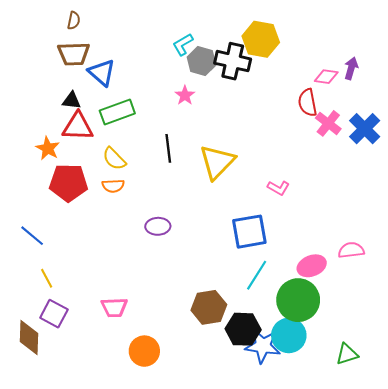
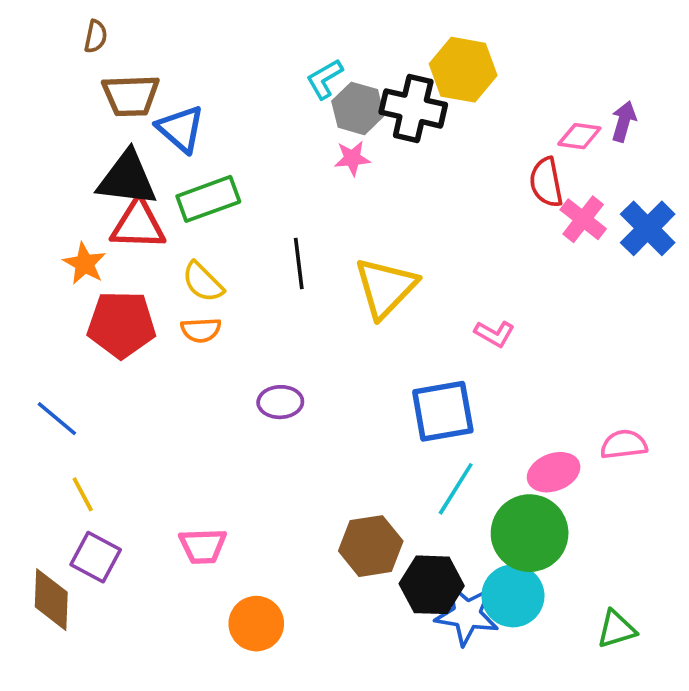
brown semicircle: (74, 21) -> (96, 36), moved
pink star: (185, 95) -> (352, 158), moved, turned 30
black triangle: (72, 101) -> (127, 179), size x1.8

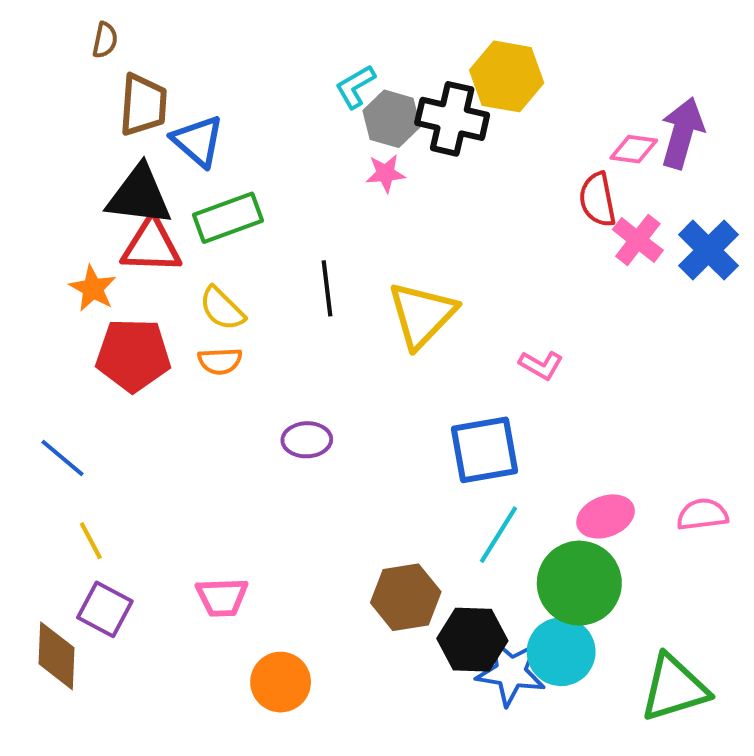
brown trapezoid: (131, 96) -> (143, 105), turned -84
purple arrow: (624, 121) -> (682, 133), size x1.6
pink semicircle: (624, 444) -> (702, 514), moved
green triangle: (616, 629) -> (674, 688), size x1.6

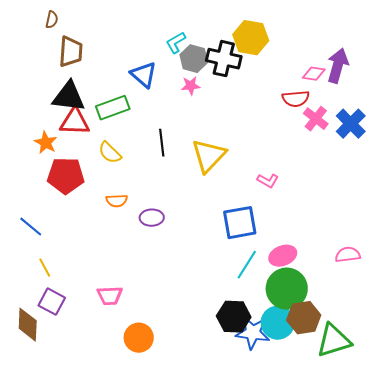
blue triangle: (198, 141) -> (144, 75), moved
red semicircle: (597, 200) -> (296, 99), turned -84
orange semicircle: (220, 361) -> (117, 201), moved
pink ellipse: (606, 516) -> (283, 256), moved
brown hexagon: (406, 597) -> (304, 318), moved

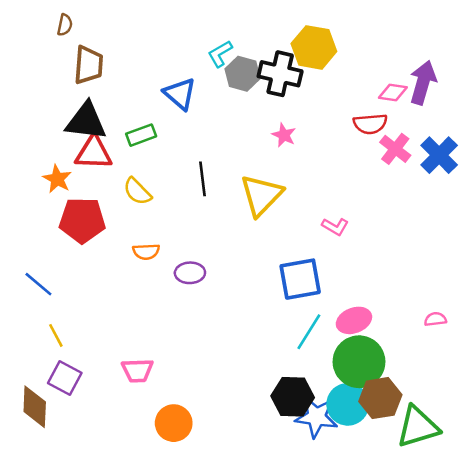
pink star: (191, 86) -> (284, 135), moved, turned 30
green rectangle: (113, 108) -> (141, 135), size x0.7
pink semicircle: (348, 255) -> (435, 319), size x0.7

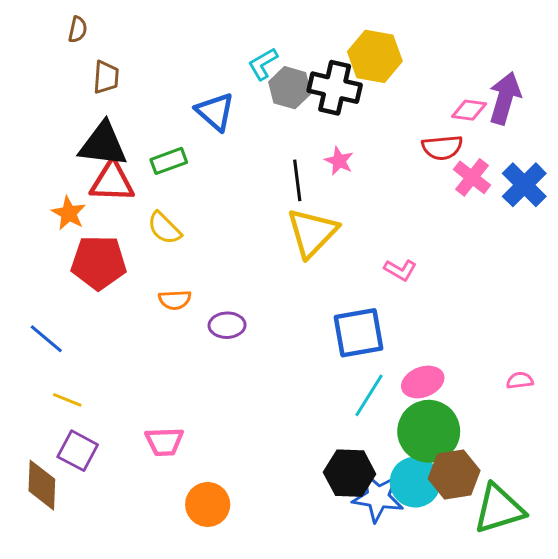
brown trapezoid: (89, 65) -> (106, 77), size x0.7
black line: (202, 179) -> (297, 180), moved
yellow line: (56, 335) -> (67, 400), turned -40

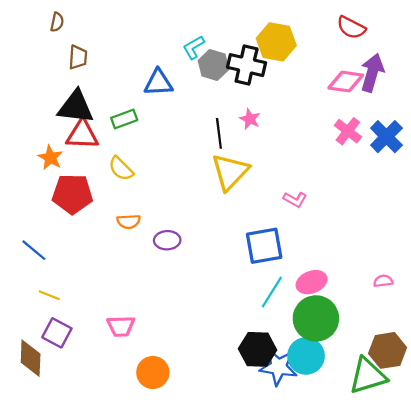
pink diamond: (469, 110) -> (346, 82), size x1.4
blue triangle: (215, 112) -> (158, 83), turned -44
red semicircle: (442, 147) -> (351, 28), moved, turned 32
brown hexagon: (454, 475) -> (388, 350), moved

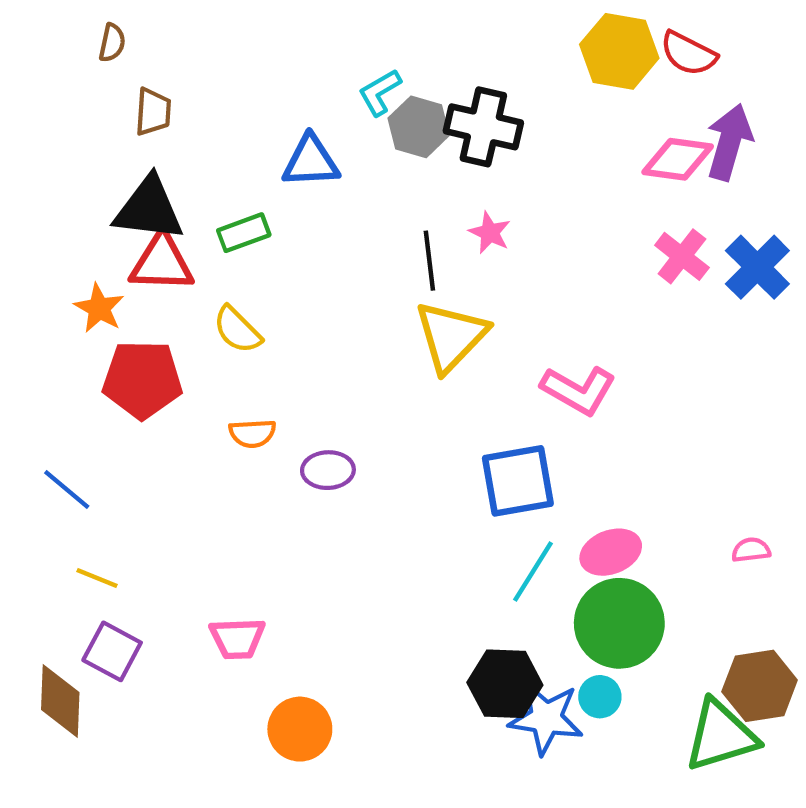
yellow hexagon: (276, 42) -> (619, 51), moved
pink L-shape: (295, 199) -> (578, 390), size x1.6
cyan circle: (306, 356) -> (600, 697), size x0.6

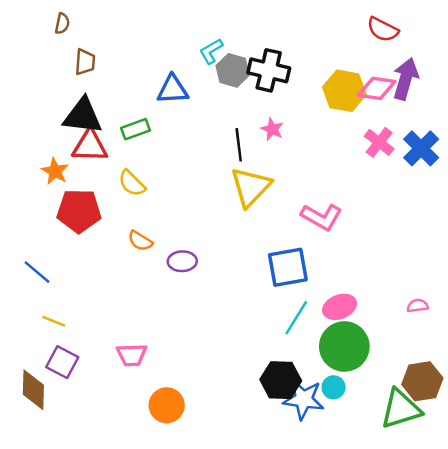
yellow hexagon: (619, 51) -> (344, 91), moved
orange semicircle: (252, 433) -> (140, 241), turned 35

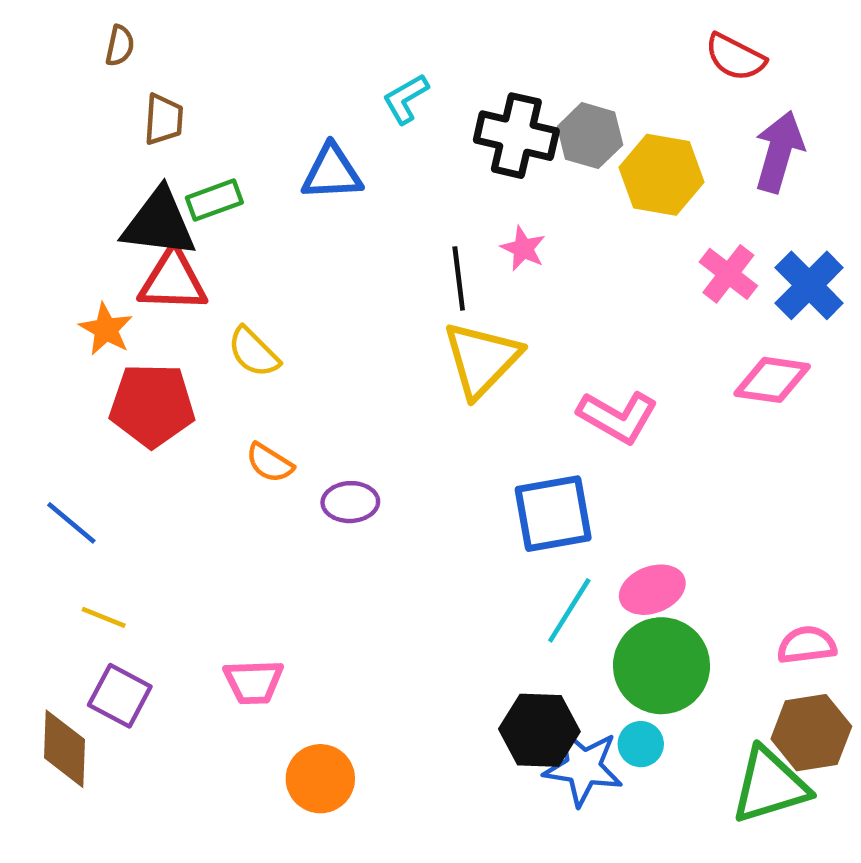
gray hexagon: (233, 70) -> (590, 136), moved
pink diamond: (377, 88) -> (772, 380), moved
green rectangle: (135, 129) -> (214, 200), moved
pink semicircle: (418, 306) -> (807, 645), moved, size x1.4

